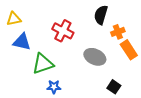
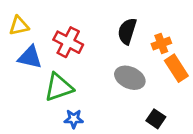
black semicircle: (101, 15) -> (127, 31), moved
red cross: (63, 31) -> (68, 42), moved

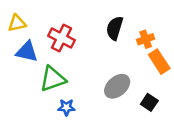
gray ellipse: (130, 78) -> (117, 86), moved, turned -65
black square: (156, 119) -> (149, 102), moved

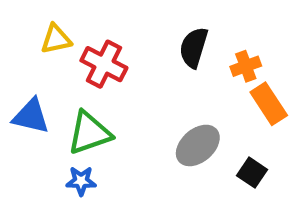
yellow triangle: (17, 23) -> (56, 39), moved
blue triangle: (27, 52) -> (31, 116), moved
blue star: (66, 107) -> (81, 181), moved

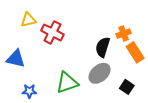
black semicircle: (194, 47) -> (103, 47), moved
green triangle: (89, 133) -> (67, 83), moved
blue star: (81, 181) -> (29, 91), moved

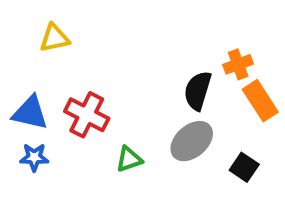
red cross: (52, 32) -> (87, 115), moved
green triangle: (67, 83) -> (129, 159), size x0.6
blue star: (29, 91) -> (34, 157), moved

